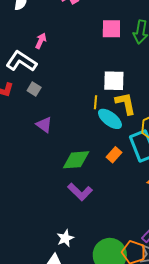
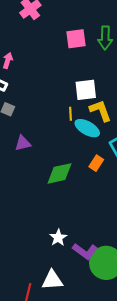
purple triangle: (44, 125) -> (23, 143), turned -42
purple L-shape: (80, 192) -> (85, 251), moved
white star: (65, 238) -> (58, 238), moved

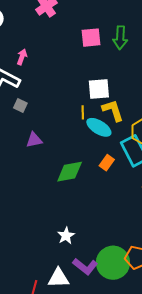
purple L-shape: (85, 251) -> (85, 266), moved

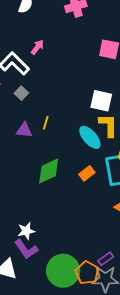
yellow line: (83, 112) -> (46, 123), moved
green diamond: (70, 172) -> (49, 171), turned -32
purple L-shape: (85, 266) -> (26, 249), moved

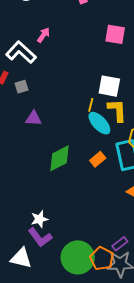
gray square: (21, 93) -> (22, 87), moved, turned 32
yellow line: (46, 123) -> (91, 105), moved

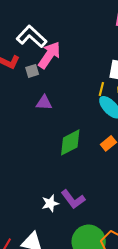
pink arrow: (43, 35) -> (49, 55), moved, size x1.8
purple L-shape: (40, 237) -> (73, 199), moved

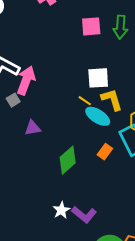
yellow line: (101, 89) -> (85, 101), turned -56
white star: (50, 203) -> (61, 210), moved

